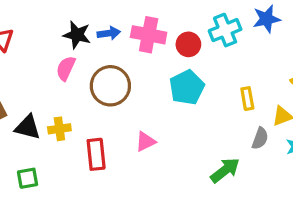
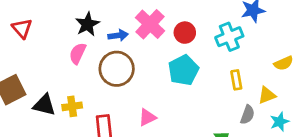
cyan cross: (225, 30) -> (229, 37), moved
blue arrow: (109, 33) -> (118, 35), moved
black star: (77, 35) -> (87, 24), turned 30
pink cross: (149, 35) -> (150, 24), turned 32

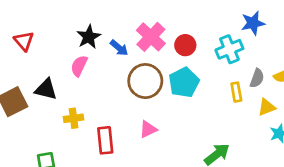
blue arrow: (118, 35) -> (119, 48), turned 48
brown circle: (117, 69) -> (145, 81), moved
black triangle: (44, 105) -> (46, 89), moved
gray semicircle: (247, 115) -> (257, 78), moved

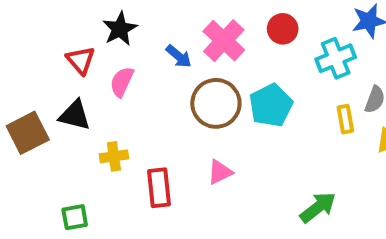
black star: (89, 37) -> (120, 29), moved
red triangle: (24, 41) -> (81, 60), moved
red circle: (185, 45) -> (283, 29), moved

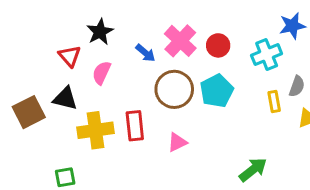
red circle: (283, 29) -> (218, 45), moved
yellow cross: (114, 156) -> (95, 130), size x1.6
red rectangle: (159, 188) -> (135, 126), moved

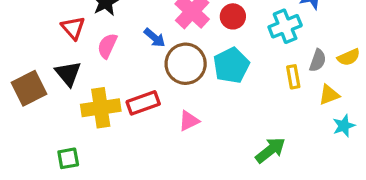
blue arrow: (145, 53) -> (155, 38), moved
black triangle: (65, 98) -> (68, 74), turned 36
red rectangle: (135, 126) -> (143, 103), turned 76

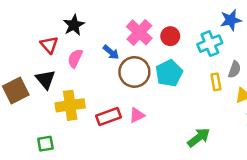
red rectangle: (143, 103) -> (108, 116), moved

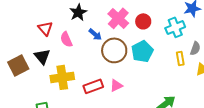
black star: (74, 25) -> (78, 12), moved
pink semicircle: (75, 58) -> (66, 39), turned -49

